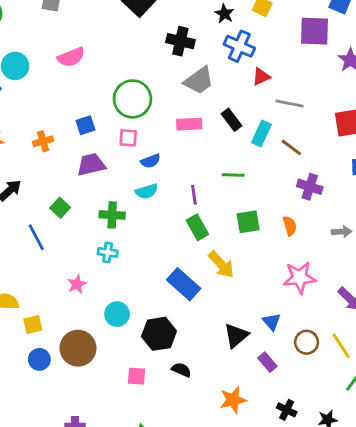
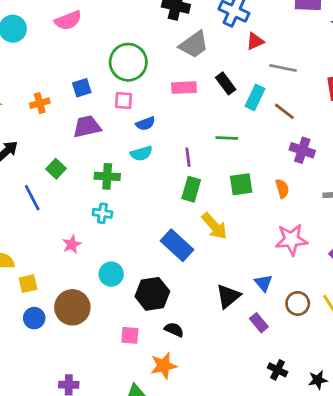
green rectangle: (197, 227) -> (191, 189), turned 45
orange star: (233, 400) -> (164, 366), moved

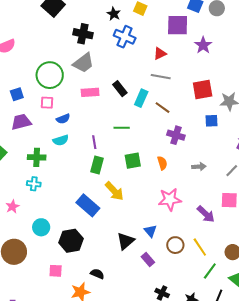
red triangle: (255, 41) -> (160, 54), moved
gray trapezoid: (194, 45) -> (83, 63), moved
black semicircle: (174, 330) -> (97, 274), moved

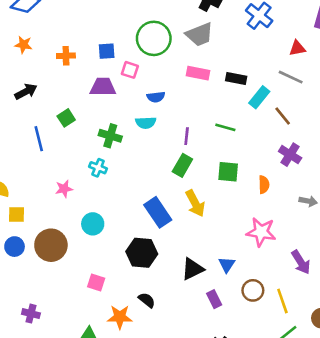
black rectangle: (120, 89) -> (236, 78), turned -56
pink square: (47, 103) -> (130, 70), moved
black hexagon: (71, 241) -> (142, 253), moved

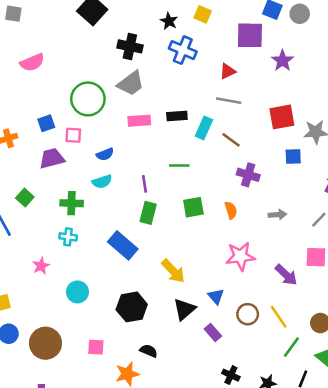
yellow arrow: (195, 203) -> (173, 271), moved
blue rectangle: (158, 212) -> (123, 245), moved
brown circle: (51, 245) -> (46, 343), moved

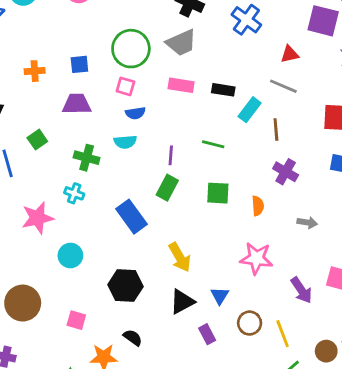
pink square: (73, 135) -> (125, 86), moved
brown line: (231, 140) -> (276, 130), turned 36
pink star: (41, 266) -> (37, 218), size x1.6

